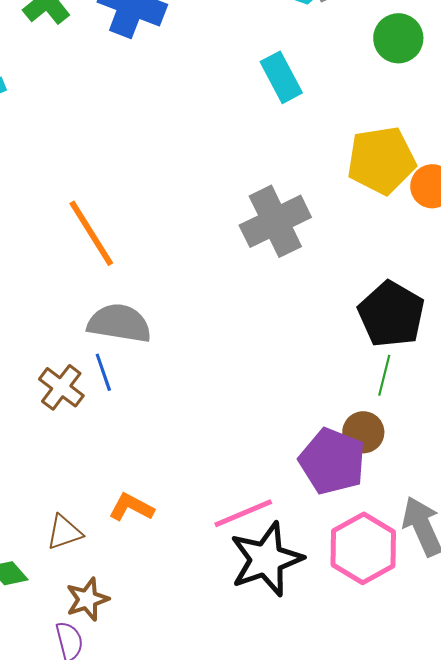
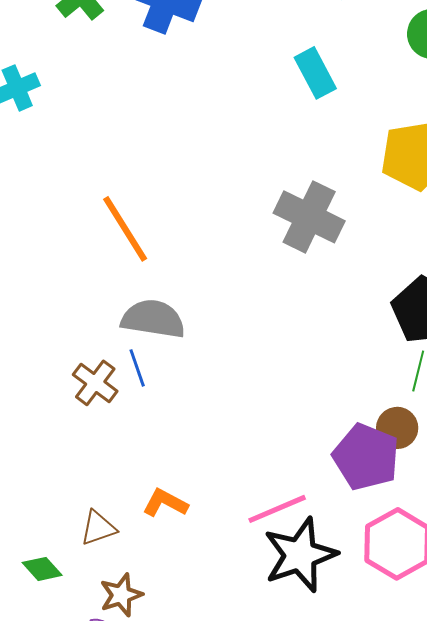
gray cross: (275, 221) -> (309, 217), turned -38

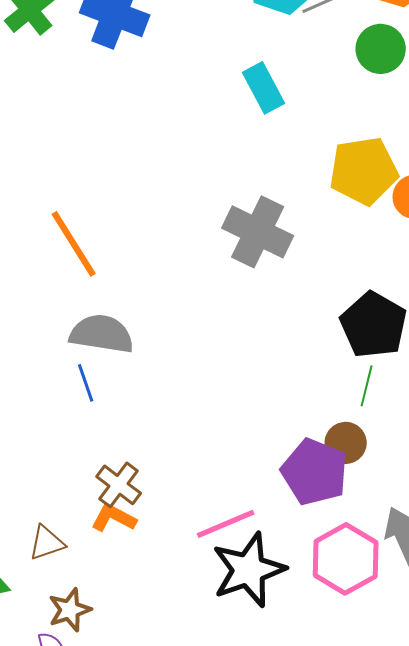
brown cross: (95, 383) -> (119, 485), moved

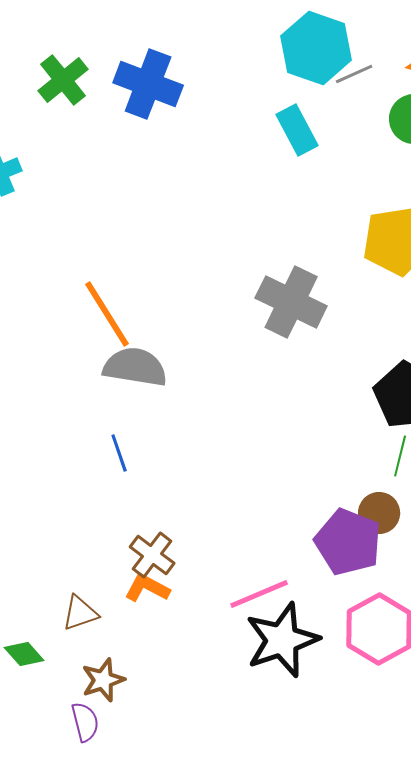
cyan rectangle: (264, 88) -> (297, 130), moved
gray semicircle: (102, 334) -> (135, 367), moved

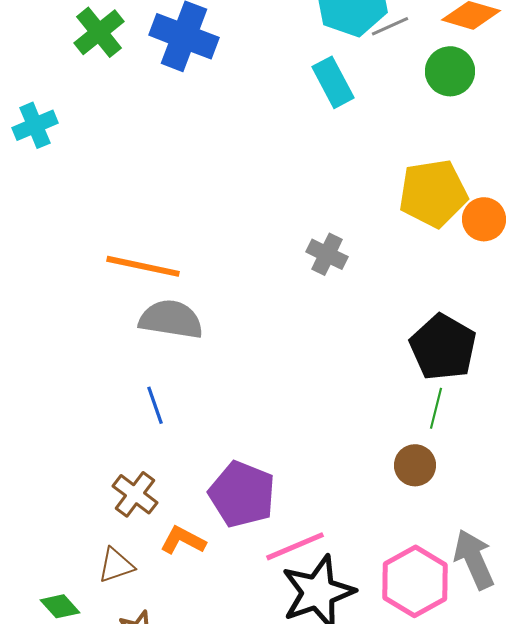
gray cross: (291, 302) -> (327, 254), size x0.6
orange line: (107, 314) -> (143, 266), turned -46
purple pentagon: (348, 542) -> (242, 494), moved
brown cross: (152, 555) -> (135, 494), moved

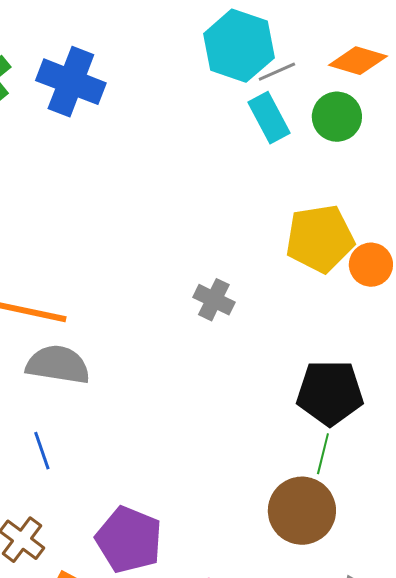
cyan rectangle: (333, 82) -> (269, 118), moved
black pentagon: (443, 347) -> (330, 393), turned -30
brown circle: (415, 465) -> (302, 511), size x1.6

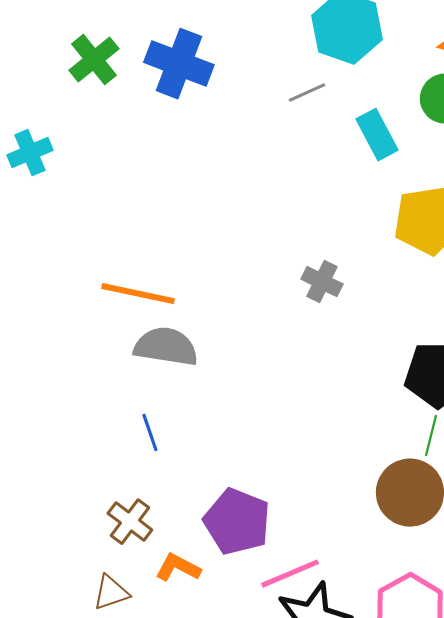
gray line: (277, 72) -> (307, 93), moved
cyan rectangle: (269, 118) -> (377, 135), moved

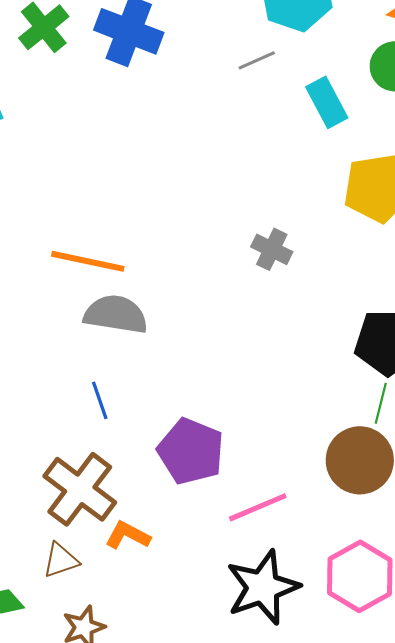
brown cross: (130, 522) -> (80, 489), size x1.6
purple pentagon: (237, 522) -> (191, 451), moved
pink line: (290, 574) -> (258, 507), moved

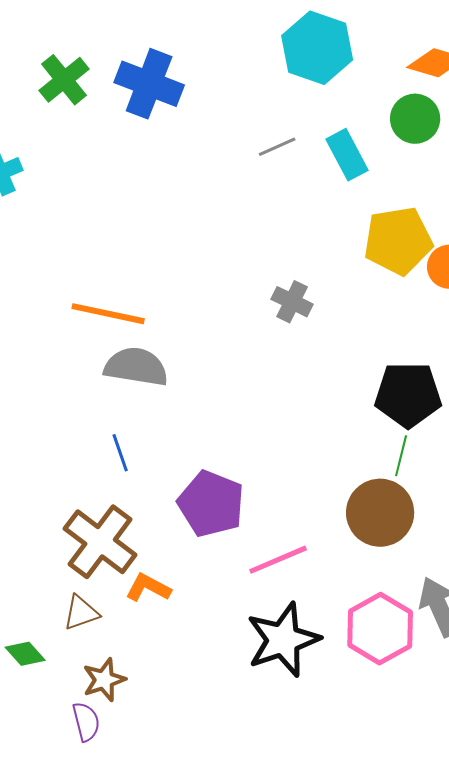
gray line: (257, 60) -> (277, 147), moved

